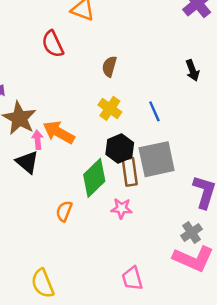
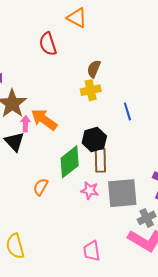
yellow cross: (110, 108) -> (91, 90), moved, turned 36
gray square: (157, 159) -> (122, 193), moved

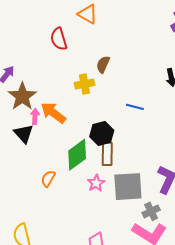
yellow cross: (91, 90) -> (84, 84), moved
blue line: (127, 111) -> (135, 107), turned -60
pink star: (90, 190) -> (96, 183), turned 30

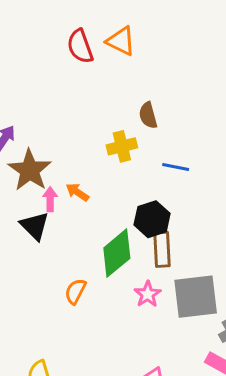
red semicircle: (59, 39) -> (80, 46), moved
brown semicircle: (103, 64) -> (148, 115), turned -36
blue line: (135, 107) -> (176, 167), moved
orange arrow: (53, 113) -> (77, 192), size x0.6

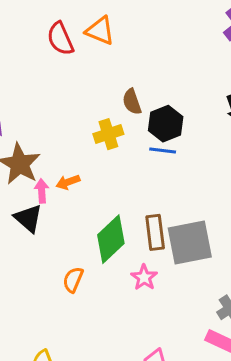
orange arrow: (77, 192) -> (68, 182), turned -50
black hexagon: (152, 219) -> (166, 124), moved
gray square: (196, 297) -> (190, 242), moved

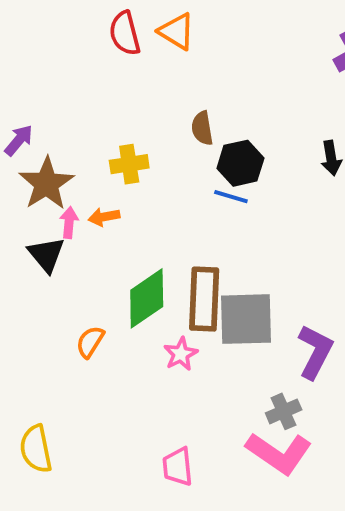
yellow cross: (108, 134) -> (129, 164), moved
brown rectangle: (155, 232) -> (204, 299), size x1.4

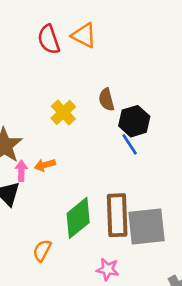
yellow cross: (129, 164) -> (63, 112), moved, turned -30
blue line: (231, 197) -> (130, 144), turned 45
pink star: (181, 354) -> (108, 269), moved, turned -30

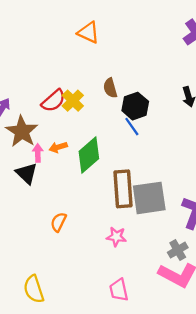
red semicircle: (49, 39) -> (53, 101), moved, turned -110
green diamond: (78, 218) -> (89, 155), moved

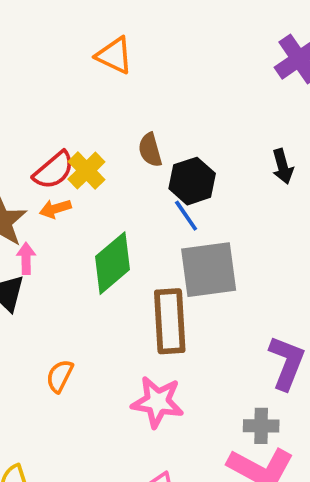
orange arrow: (58, 147) -> (55, 209), moved
gray square: (149, 198) -> (209, 270), moved
pink star: (116, 237) -> (157, 402), size x1.5
gray cross: (178, 250) -> (261, 426), turned 30

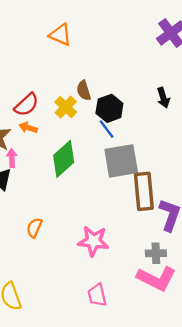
yellow cross: (86, 171) -> (66, 107), moved
orange arrow: (55, 209) -> (28, 128), turned 36
brown rectangle: (170, 321) -> (144, 191), moved

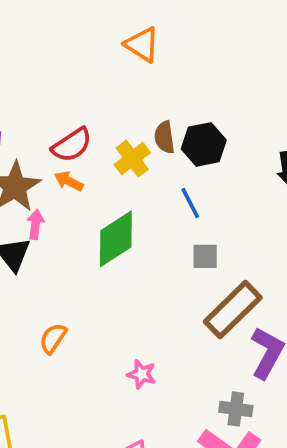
black hexagon: (109, 108) -> (204, 144), moved
gray square: (121, 161) -> (205, 256), size x0.5
brown rectangle: (144, 191) -> (233, 310), turned 42
pink star: (93, 241) -> (142, 374), size x0.6

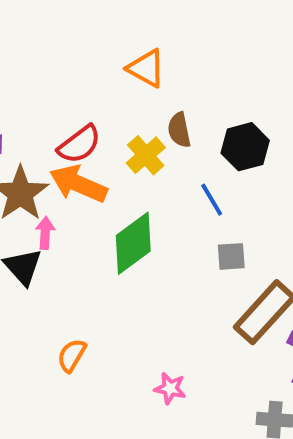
orange triangle: (142, 45) -> (146, 68), moved
black hexagon: (204, 144) -> (245, 147), moved
orange arrow: (69, 181) -> (78, 184), size x1.8

